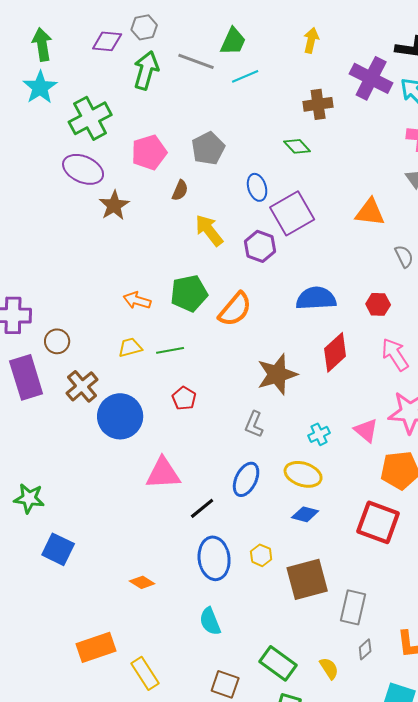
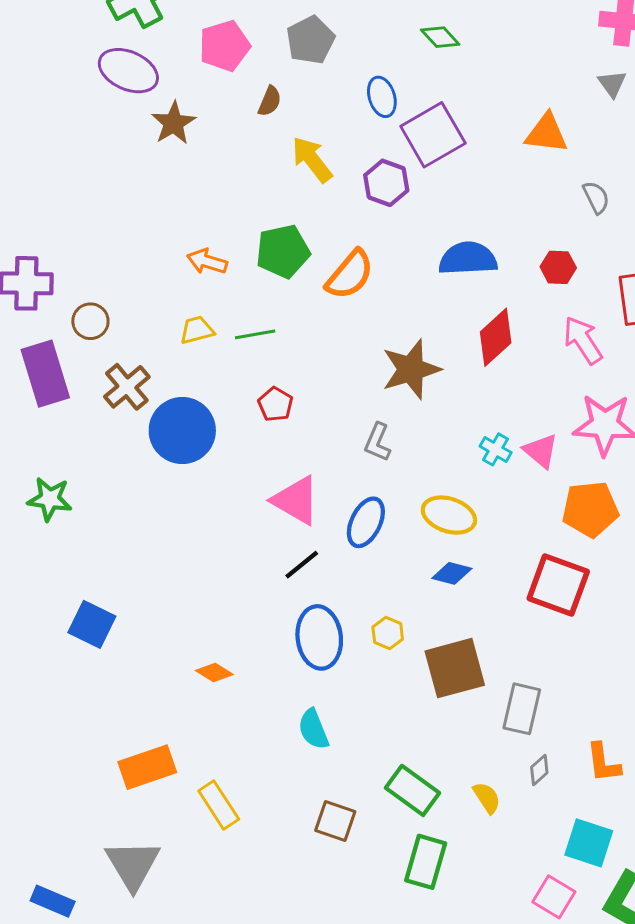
cyan cross: (319, 434) -> (496, 449), moved, turned -35
pink triangle: (163, 473) -> (296, 500), moved, turned 33
green star: (29, 498) -> (50, 499), moved

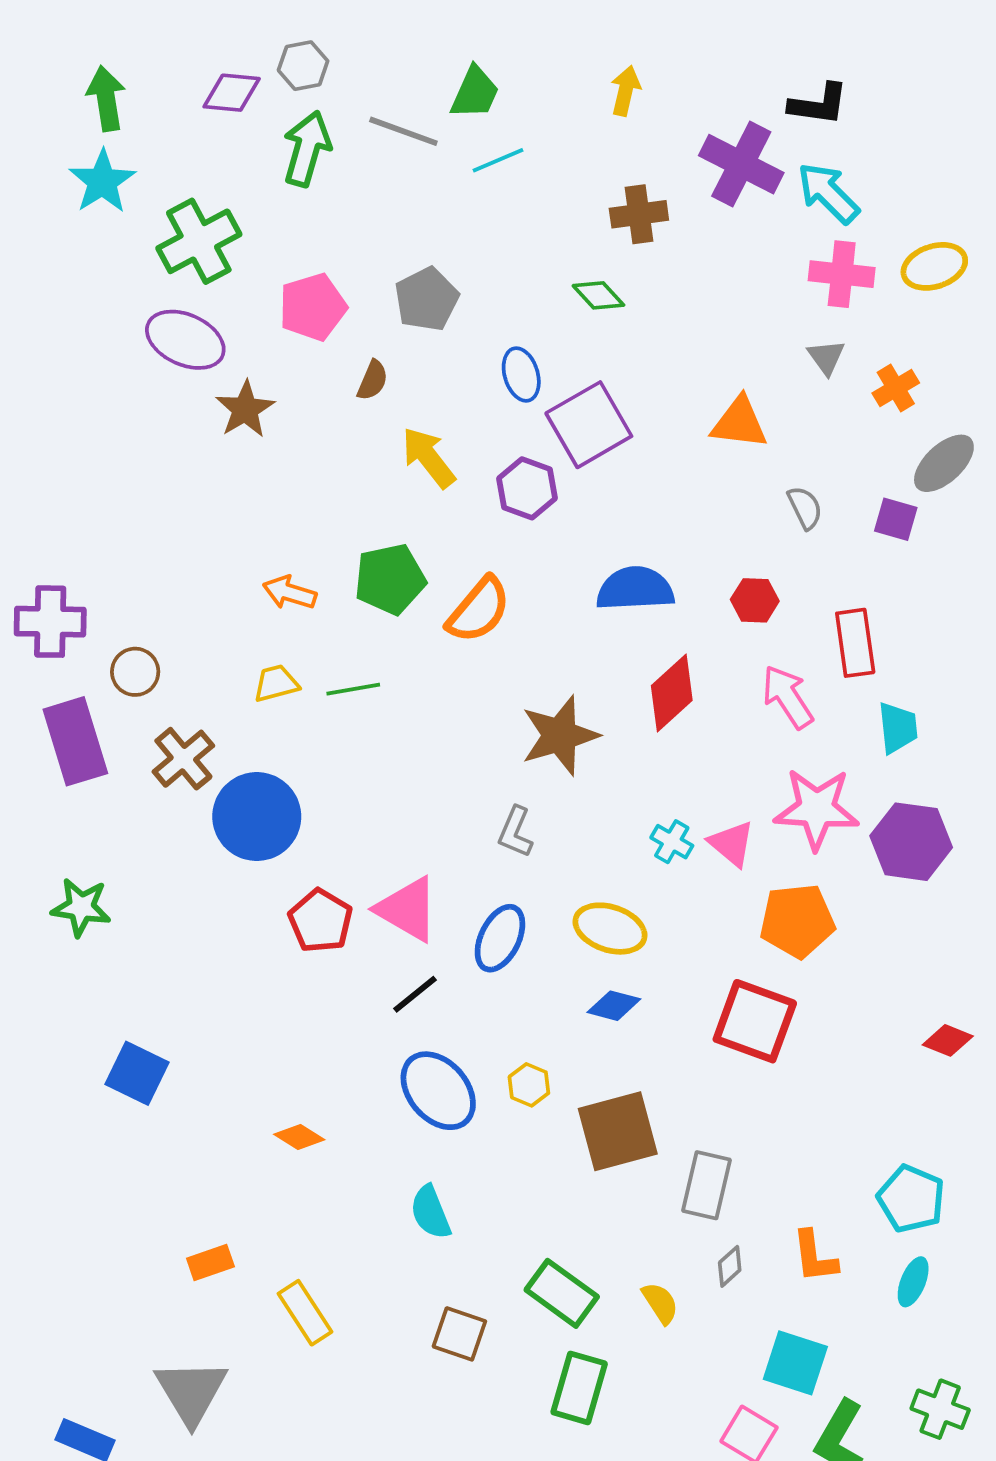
red pentagon: (276, 404) -> (320, 921), moved, size x1.4
blue ellipse: (319, 637) -> (438, 1091), turned -34
orange rectangle: (147, 767) -> (210, 1262), size x0.6

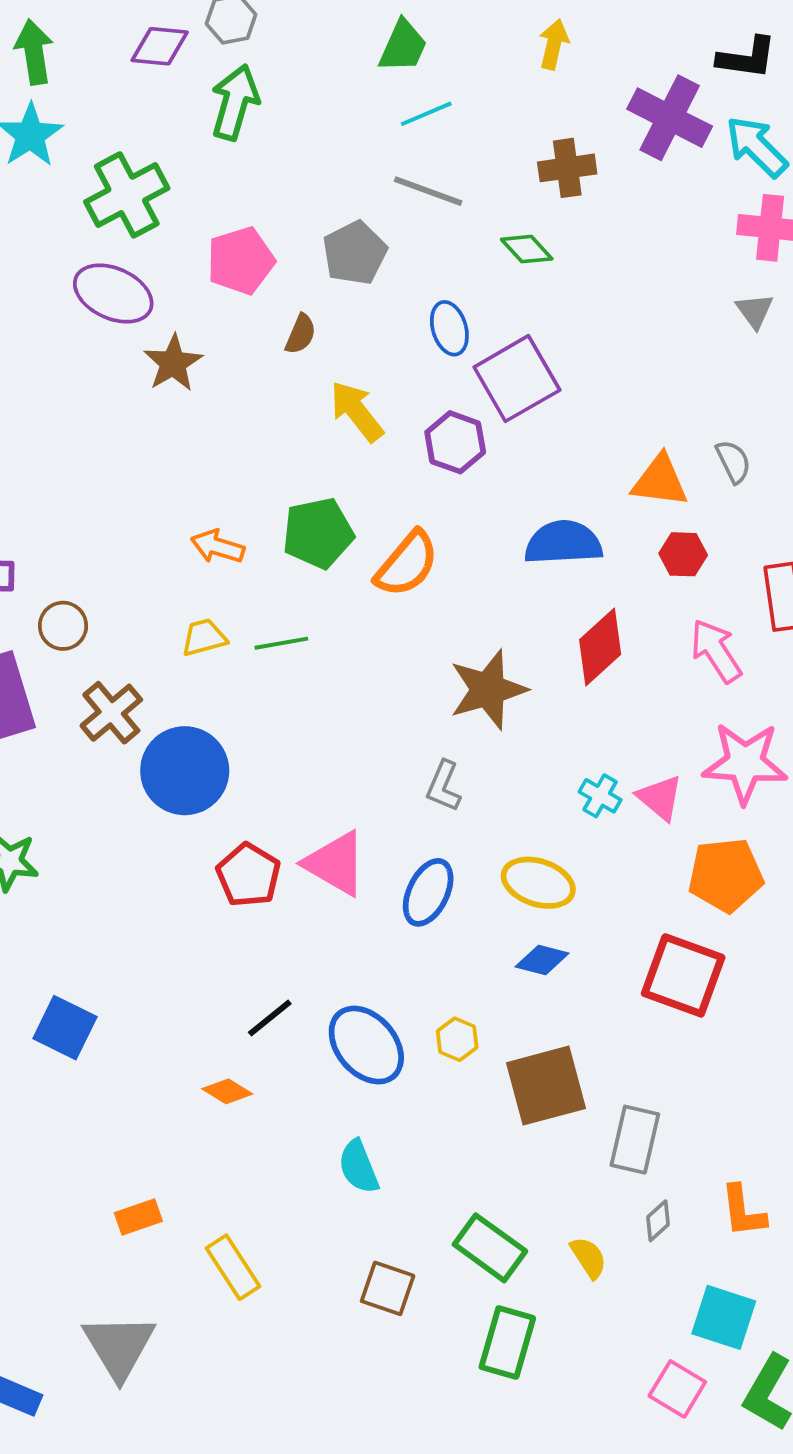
gray line: (403, 131) -> (428, 191), moved
orange triangle: (739, 423) -> (660, 481), moved
black line: (415, 994) -> (270, 1018), moved

